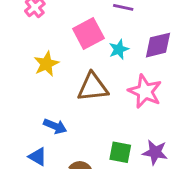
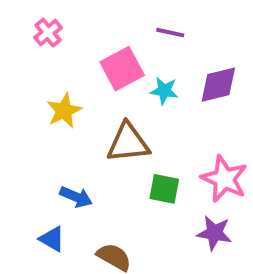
cyan star: (119, 49) -> (164, 91), turned 30
pink star: (145, 91) -> (224, 179), moved
green square: (120, 152) -> (164, 189), moved

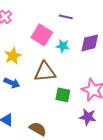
pink square: (122, 69) -> (42, 35), turned -30
blue arrow: (76, 197) -> (12, 83), moved

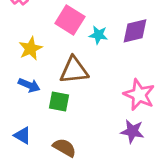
green square: (63, 95) -> (59, 101), moved

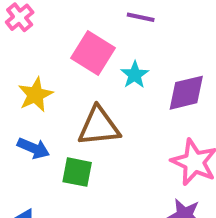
purple diamond: (135, 31) -> (186, 93), moved
cyan star: (98, 35) -> (135, 75), turned 30

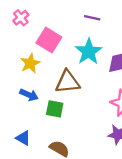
pink square: (93, 53) -> (49, 40), moved
cyan star: (135, 75) -> (89, 52), size x1.6

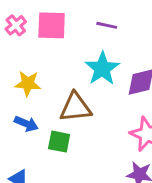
pink square: (49, 40) -> (52, 25), moved, turned -30
yellow star: (30, 63) -> (28, 83), turned 30

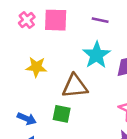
blue arrow: (26, 124) -> (27, 119), moved

